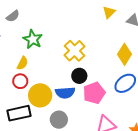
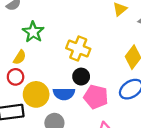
yellow cross: (75, 51) -> (78, 48), turned -30
pink pentagon: (94, 93) -> (96, 97), turned 30

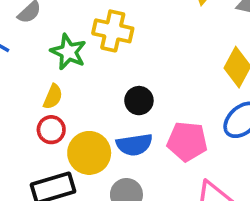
yellow cross: (78, 48) -> (113, 31), moved
black circle: (81, 77) -> (139, 101), moved

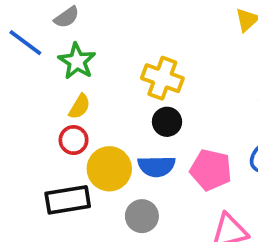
yellow cross: (113, 31) -> (162, 78), moved
green star: (68, 52) -> (77, 61), moved

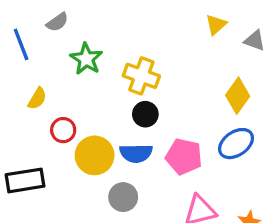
blue line: (25, 43) -> (21, 44), turned 32
green star: (77, 61) -> (86, 59), moved
yellow semicircle: (80, 107) -> (37, 99), moved
black rectangle: (68, 200) -> (25, 180), moved

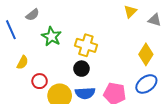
black circle: (145, 114) -> (81, 69), moved

